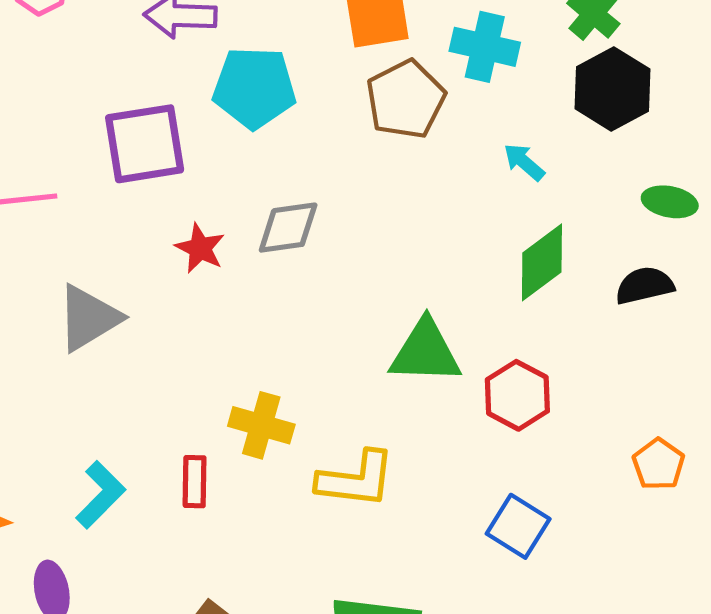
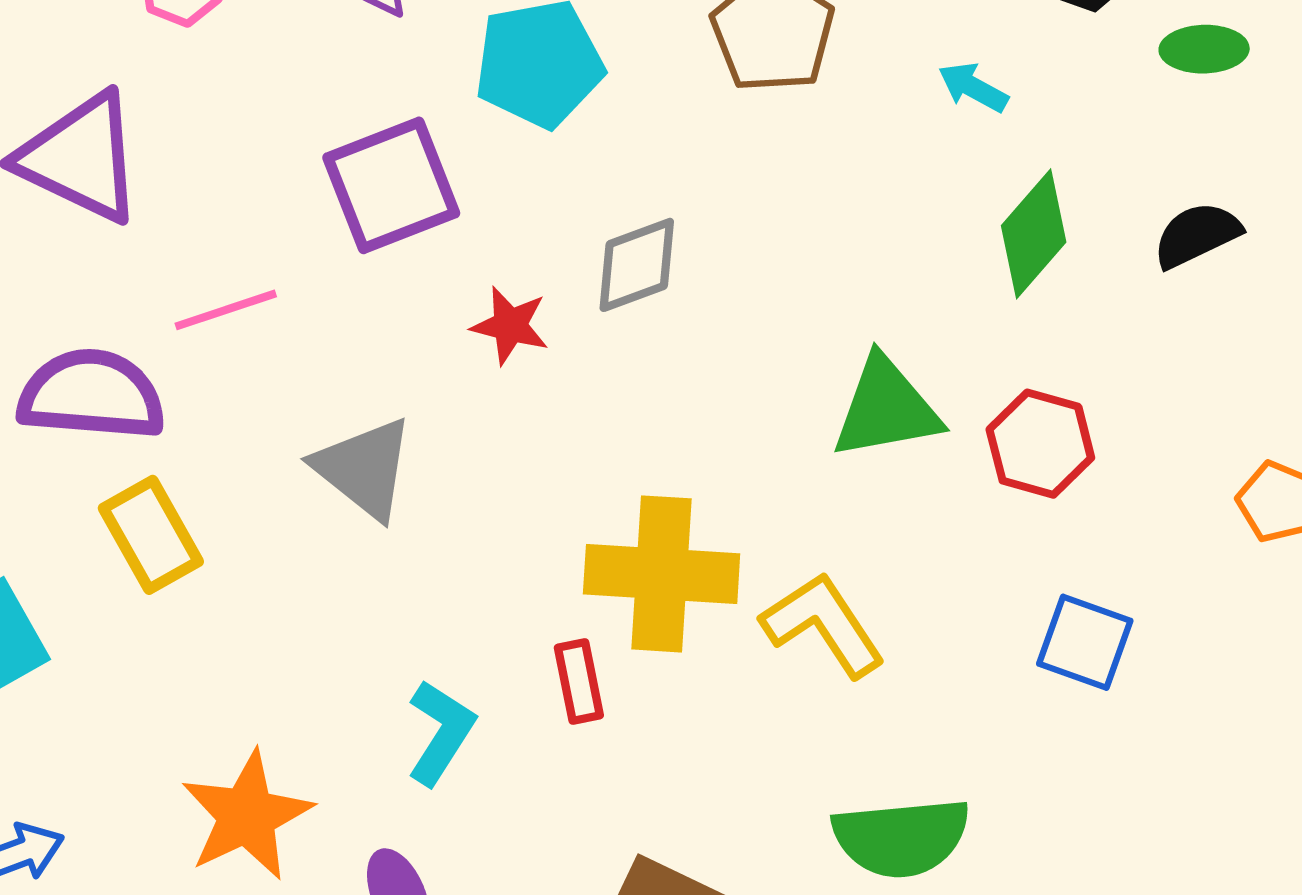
green ellipse: (670, 202) -> (1204, 49), moved
gray triangle: (89, 318) -> (364, 468), turned -38
yellow cross: (261, 425) -> (662, 574), size x1.5
yellow L-shape: (356, 479) -> (823, 625), turned -118

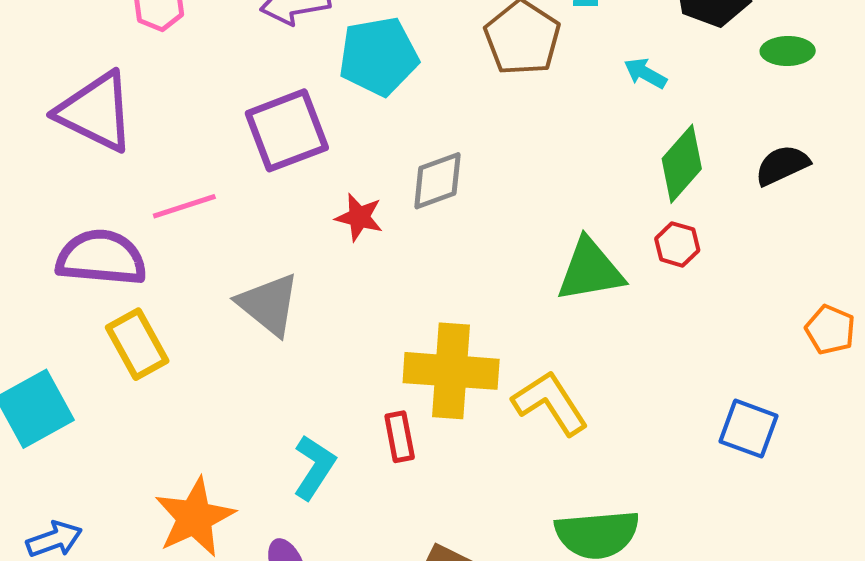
red hexagon: (1040, 444) -> (677, 244), moved, size x0.7
blue square: (1085, 642) -> (749, 429), moved

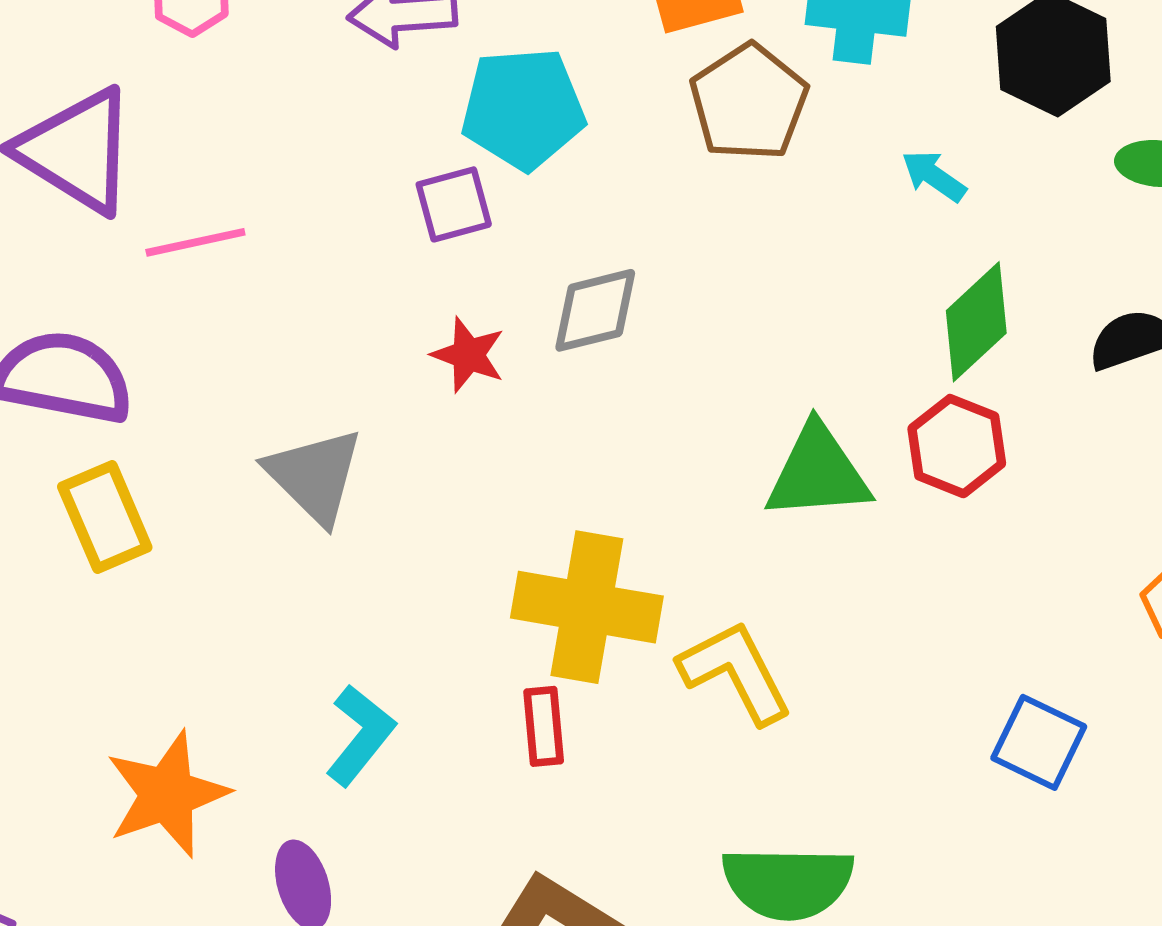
purple square: (287, 130) -> (454, 204), moved, size x0.6
pink line: (184, 206) -> (195, 242), moved
red hexagon: (677, 244) -> (957, 446), size x1.4
red rectangle: (400, 437) -> (544, 726), moved

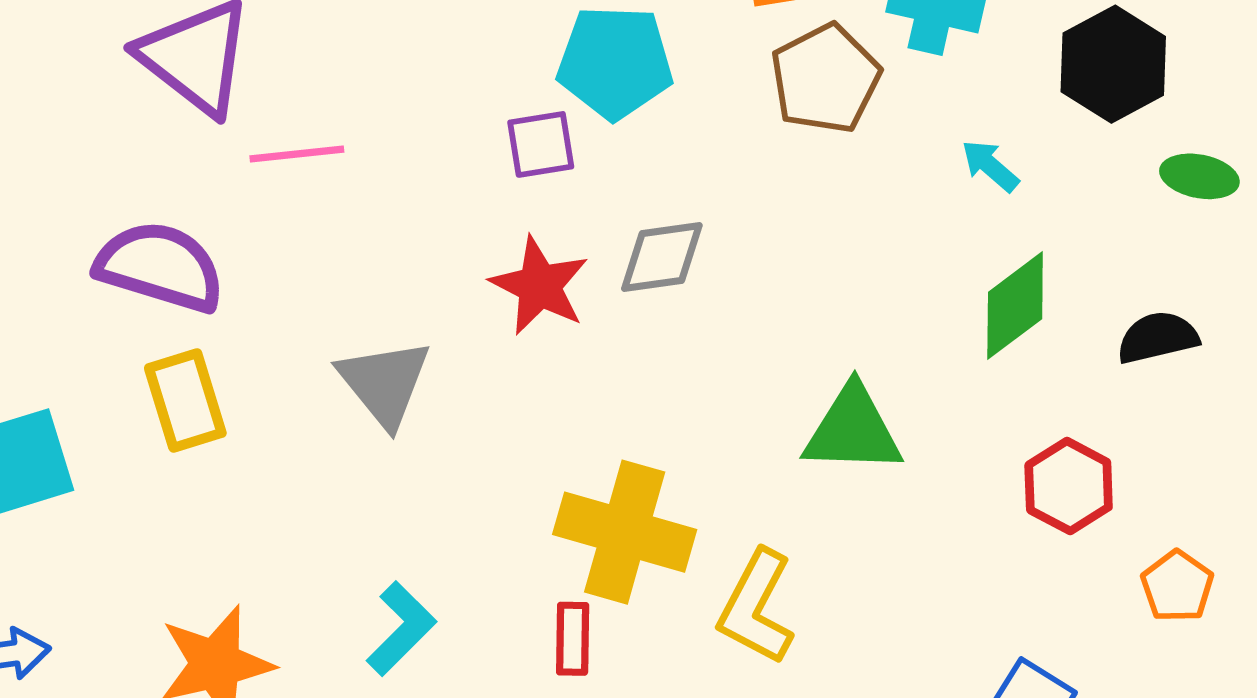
red star: (468, 355) -> (539, 286), size x1.4
red hexagon: (957, 446) -> (1069, 486), moved
yellow L-shape: (735, 672) -> (756, 607), turned -131

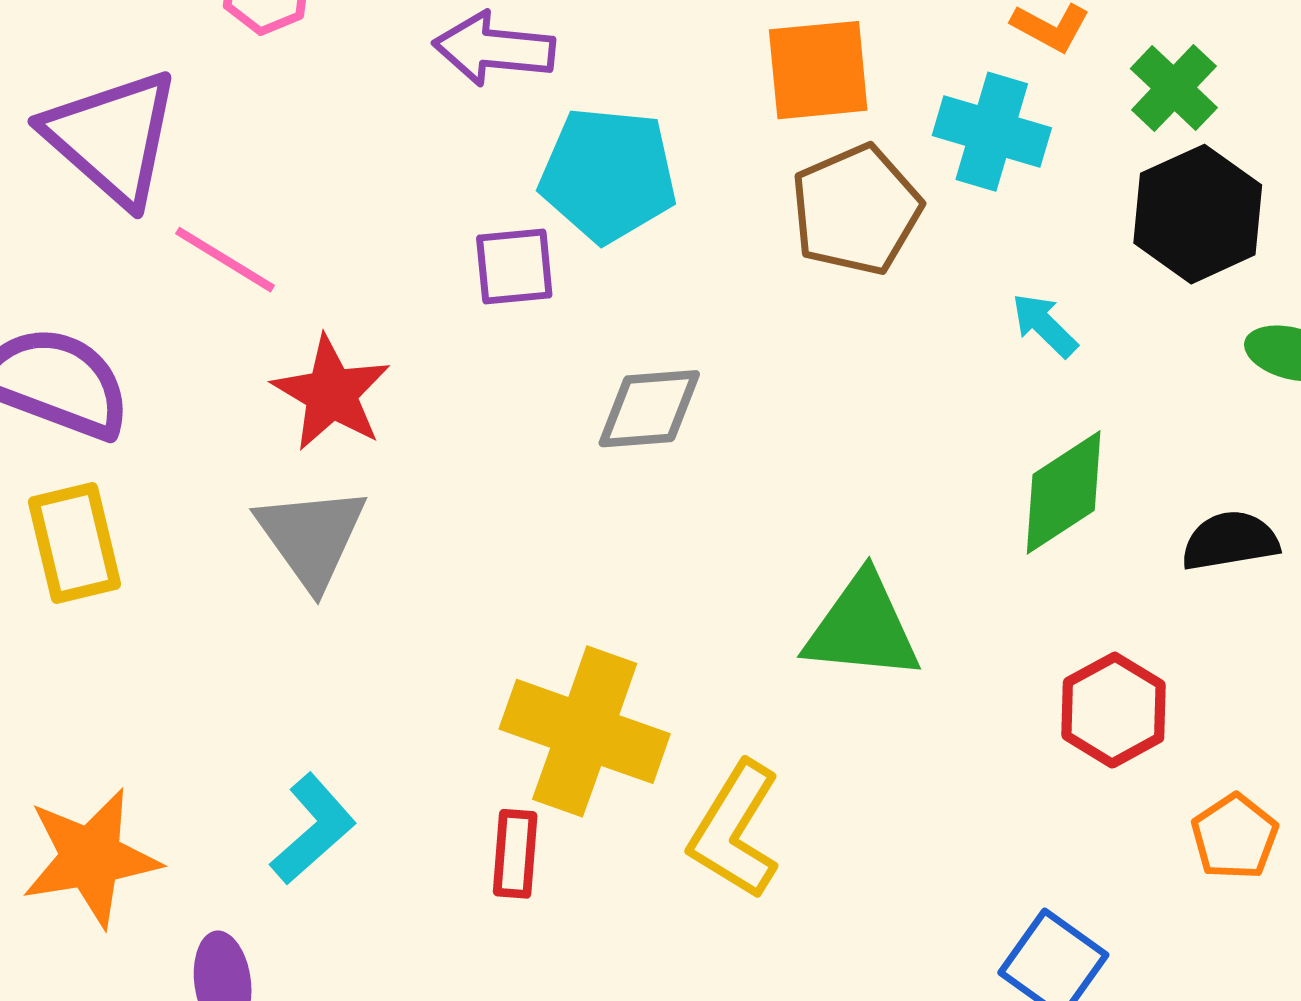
pink line: (297, 154) -> (225, 260), turned 34
red star: (539, 286) -> (331, 393), moved

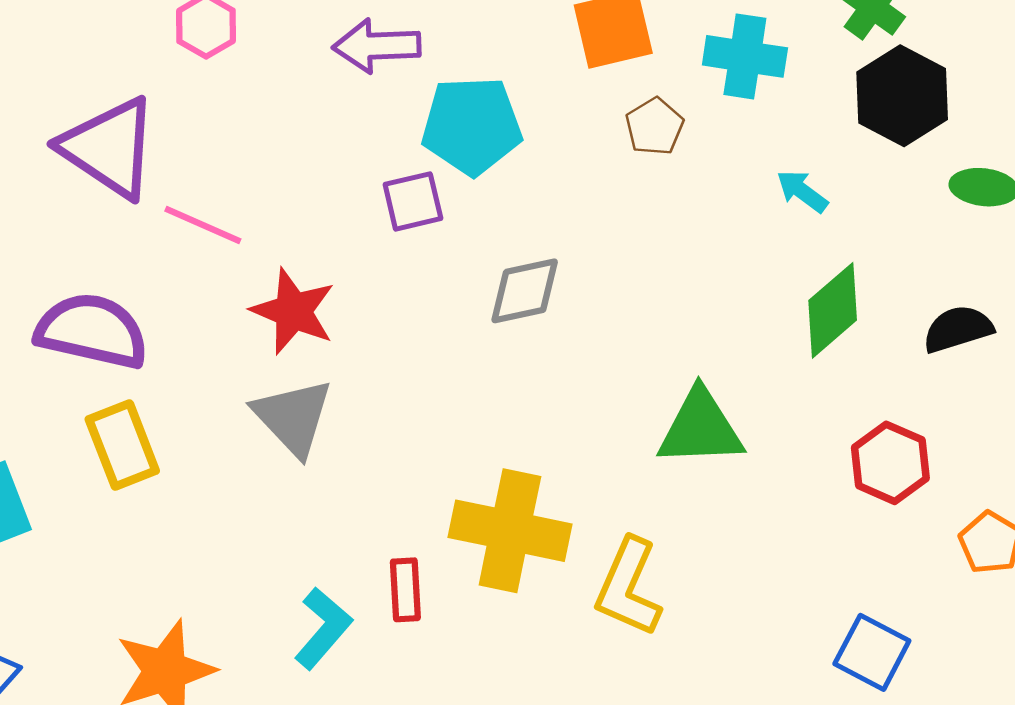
brown pentagon: (856, 210) -> (655, 127), size x0.6
red rectangle: (515, 854) -> (405, 590), moved

